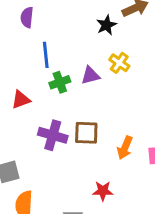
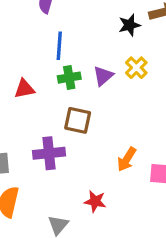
purple triangle: (90, 75) -> (103, 76), turned -36
brown square: (86, 133) -> (78, 120), moved
purple cross: (53, 135) -> (49, 153), moved, turned -32

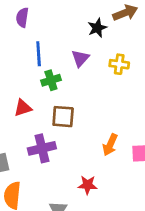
yellow cross: (136, 68) -> (119, 64), moved, turned -30
purple triangle: (103, 76) -> (80, 58), moved
red triangle: (24, 89) -> (23, 108), moved

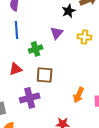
blue line: (39, 54) -> (17, 30), moved

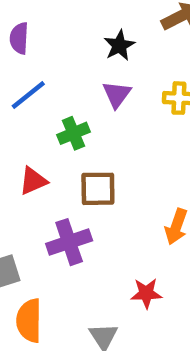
black star: (69, 11) -> (119, 45), moved
blue line: (17, 30) -> (28, 95), turned 60

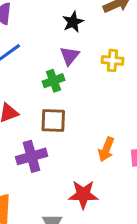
green cross: (73, 133) -> (53, 81), moved
red star: (146, 293) -> (83, 194), size x1.4

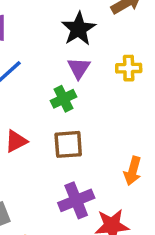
black star: (73, 22) -> (79, 29), size x1.4
purple cross: (32, 156) -> (76, 200), moved

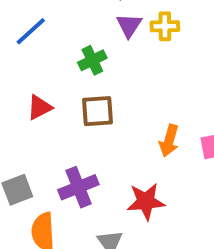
purple triangle: (79, 68) -> (129, 25), moved
purple cross: (76, 200) -> (78, 187), moved

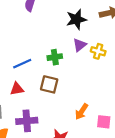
blue line: (31, 31) -> (22, 64), moved
red triangle: (39, 107) -> (17, 89), moved

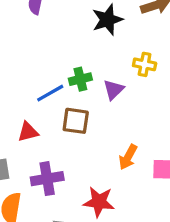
purple triangle: (80, 45) -> (114, 90), moved
blue line: (22, 64) -> (50, 93), moved

